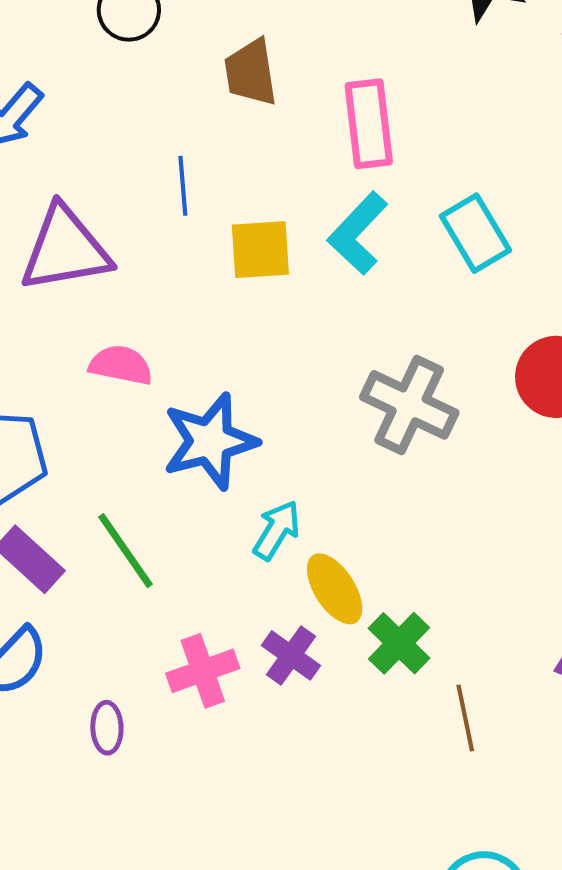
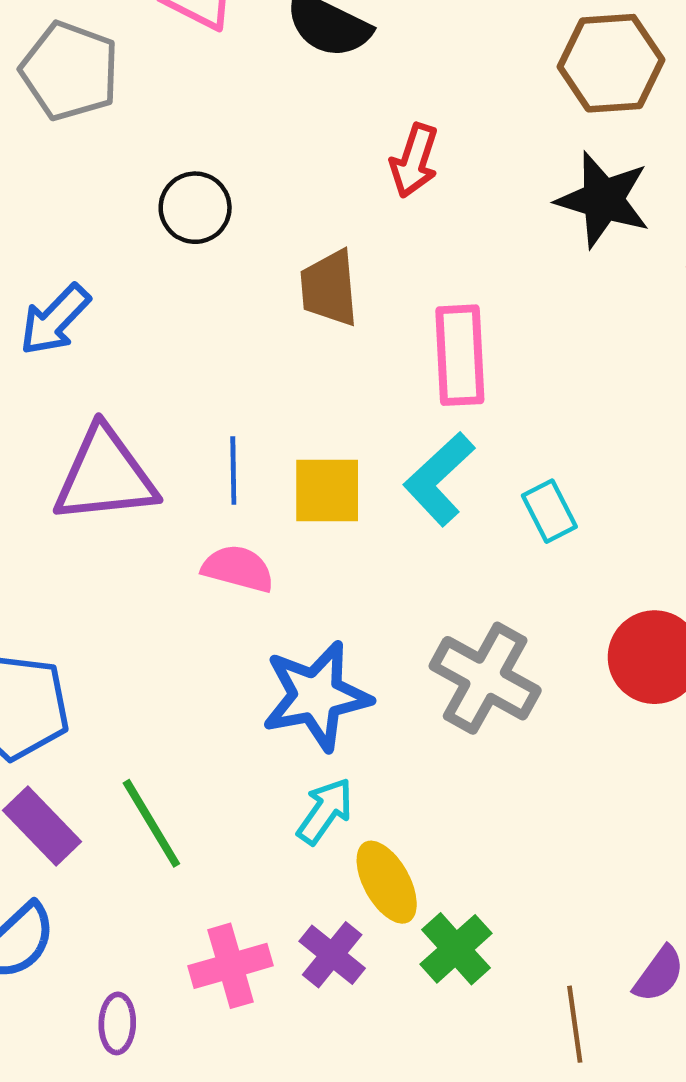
blue line: (183, 186) -> (233, 470), moved
cyan rectangle: (475, 233) -> (549, 511), moved, size x0.7
pink semicircle: (121, 365) -> (238, 569), moved
blue star: (210, 441) -> (316, 696), moved
brown line: (465, 718) -> (575, 1024), moved

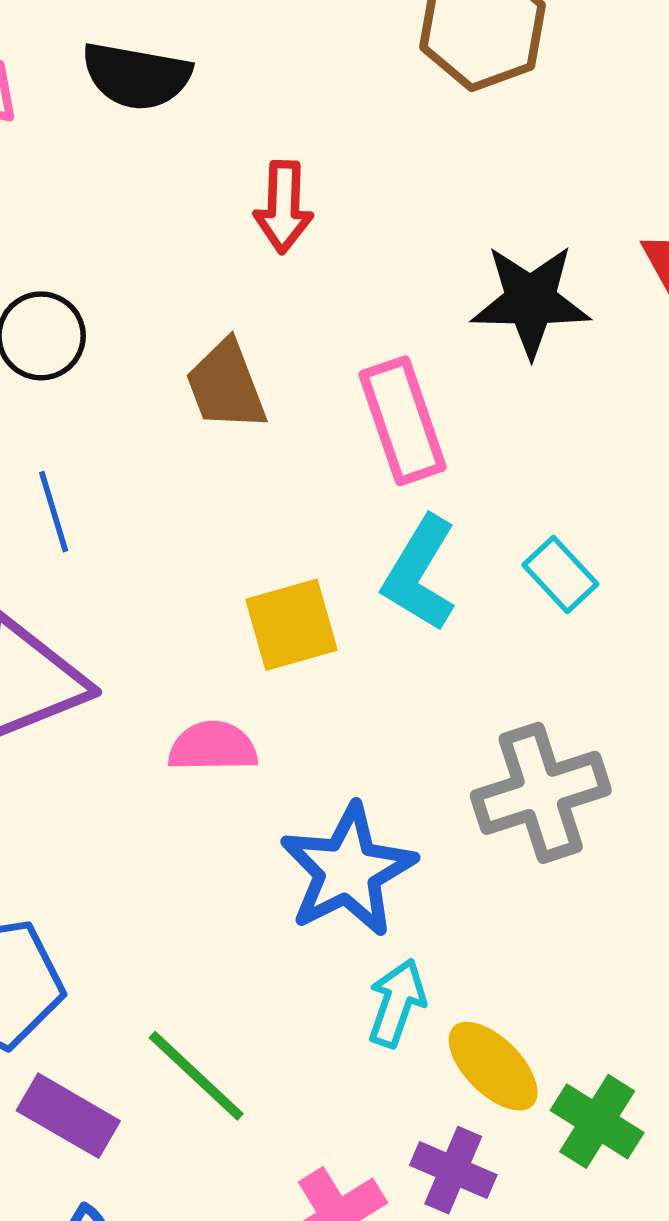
black star: (603, 200) -> (531, 301), moved
blue line: (233, 470) -> (54, 512), moved
gray cross: (485, 678) -> (541, 793), turned -31

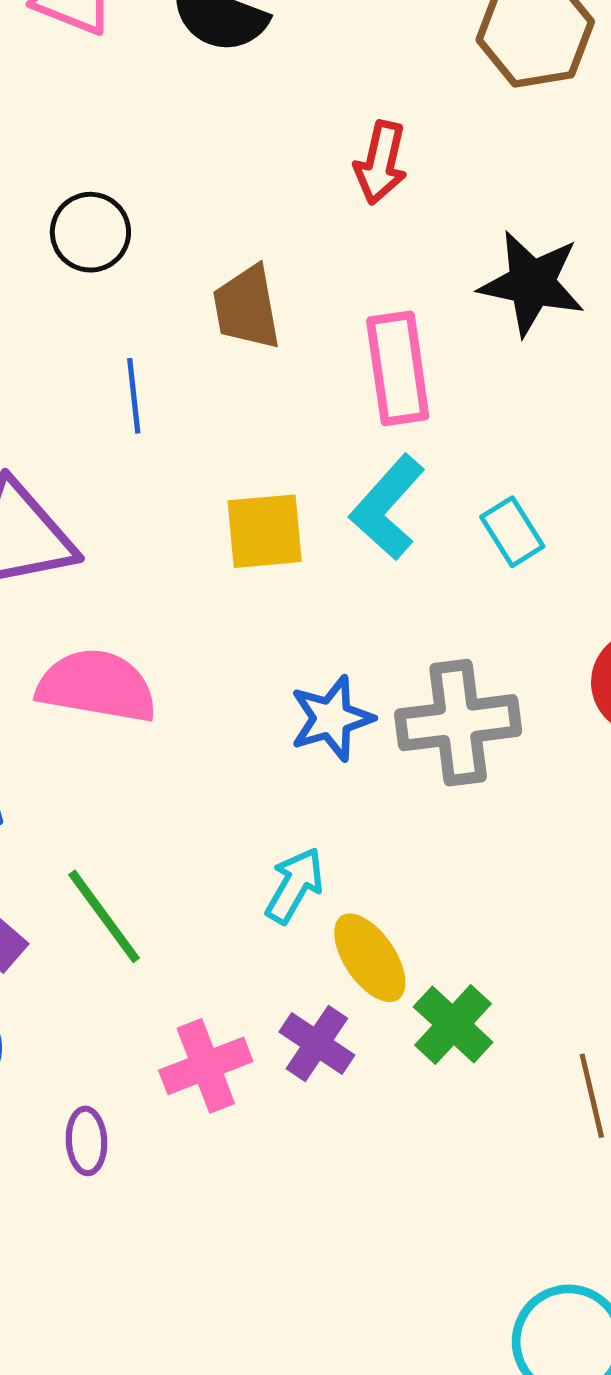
red arrow: (283, 207) -> (381, 163), moved
blue line: (54, 512) -> (134, 396), moved
pink semicircle: (213, 747) -> (97, 686), moved, size x1.5
blue star: (348, 870) -> (331, 718), moved, size x0.7

